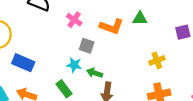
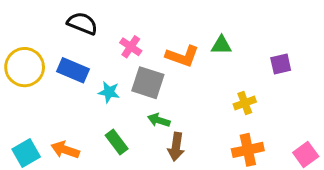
gray square: (87, 46) -> (148, 83), size x1.5
blue rectangle: (23, 63) -> (73, 70), moved
cyan star: (74, 65) -> (109, 92), moved

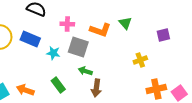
green triangle: (221, 45) -> (125, 23), turned 48
pink cross: (131, 47) -> (67, 24), turned -32
orange cross: (248, 150) -> (156, 89), moved

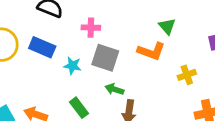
orange L-shape: (100, 30) -> (151, 51), moved

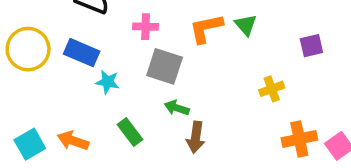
orange L-shape: (151, 51) -> (206, 28), moved, turned 148
cyan star: (72, 66) -> (108, 82), moved

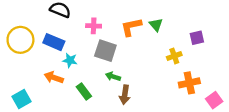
yellow cross: (272, 89) -> (174, 56), moved
orange cross: (299, 139) -> (189, 83), moved
orange arrow: (73, 141) -> (54, 78), moved

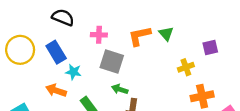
blue rectangle: (54, 42) -> (56, 52), turned 36

